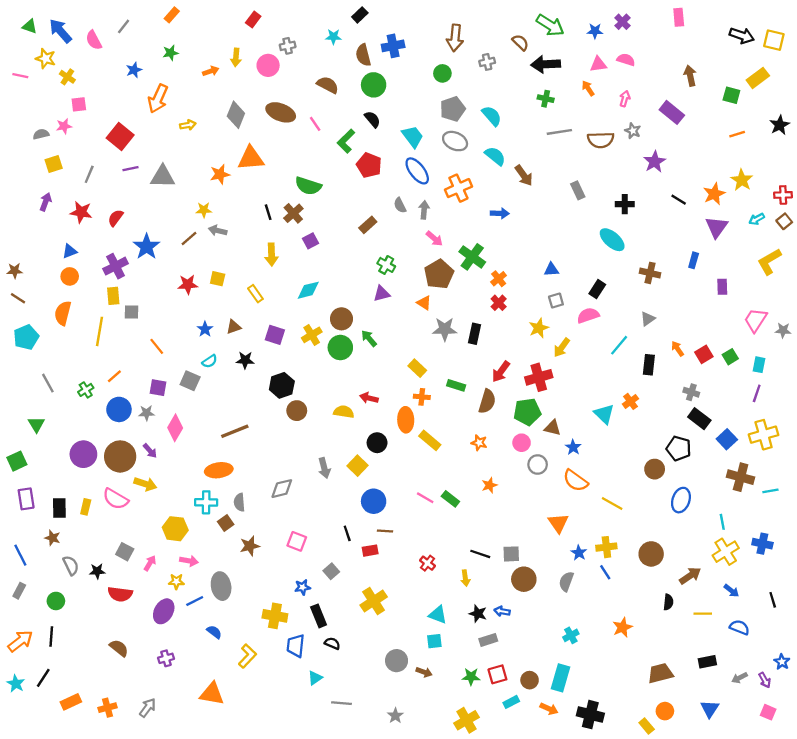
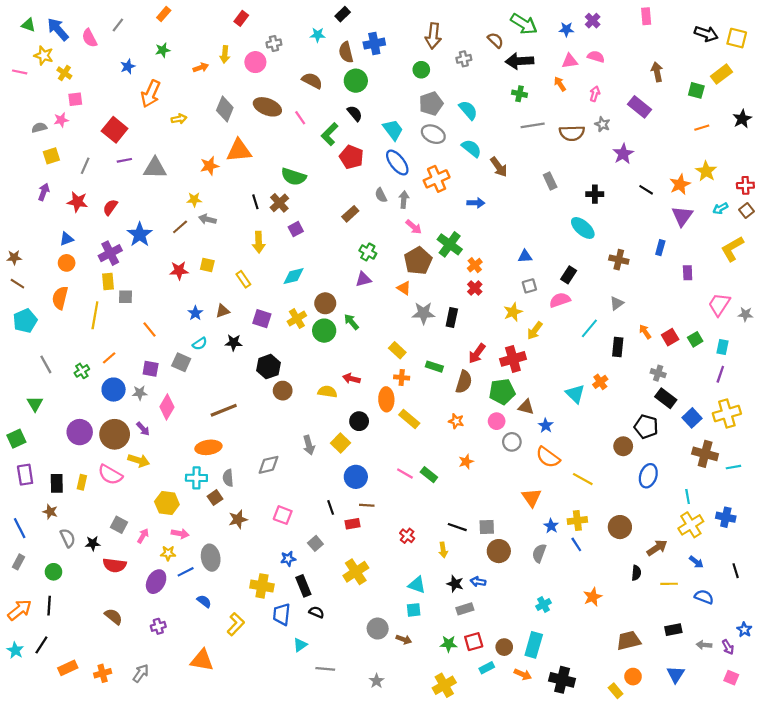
gray arrow: (739, 678) -> (704, 645), turned 32

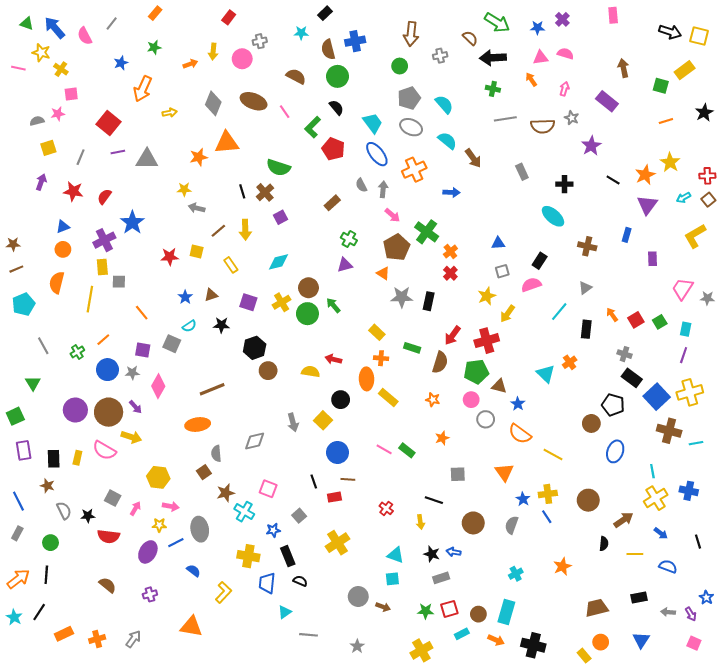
brown line: (180, 227) -> (218, 231), moved
brown line: (17, 284) -> (16, 269), turned -56
blue square: (692, 418) -> (657, 397), size x1.4
cyan cross: (196, 478) -> (244, 512), moved, turned 30
gray square: (487, 527) -> (458, 474), moved

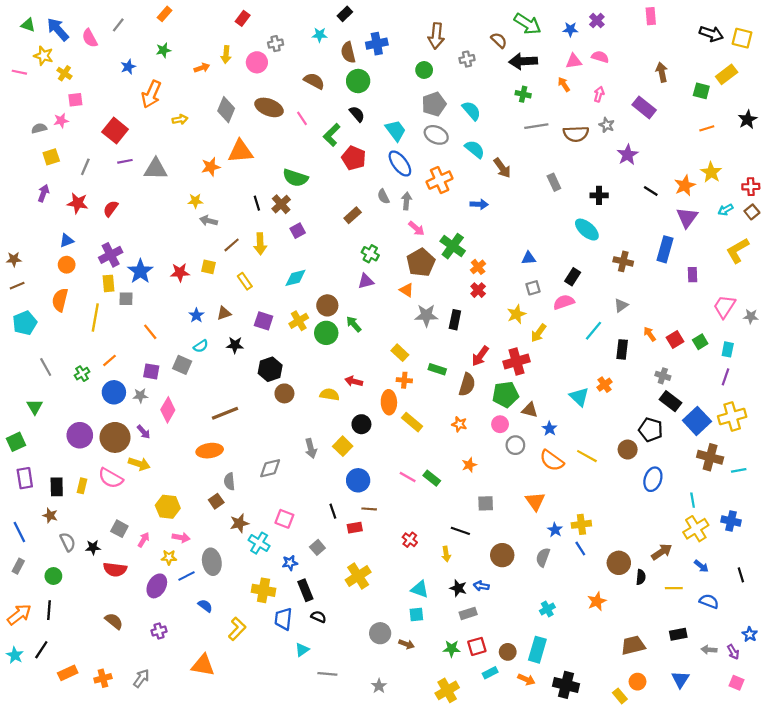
blue star: (132, 222) -> (140, 271), moved
blue rectangle: (627, 235) -> (665, 249), size x1.6
yellow line: (553, 455) -> (587, 456), moved
brown circle: (588, 500) -> (619, 563), moved

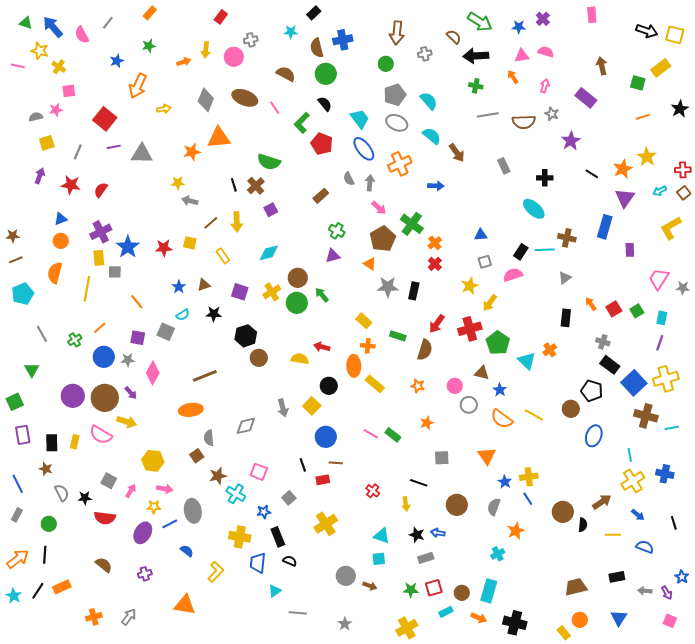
cyan line: (594, 331) -> (545, 250), moved, turned 48
green pentagon: (506, 395) -> (498, 343), moved, turned -30
orange star: (597, 601) -> (516, 531), moved
orange rectangle: (68, 673) -> (62, 587), moved

